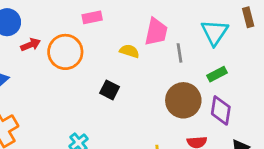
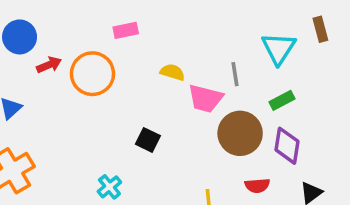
pink trapezoid: (156, 32) -> (205, 98), moved, turned 92
black square: (110, 90) -> (148, 140), moved

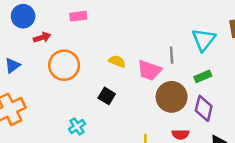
pink rectangle: (126, 30) -> (78, 16), moved
yellow semicircle: (172, 72) -> (117, 61), moved
orange circle: (92, 74) -> (64, 65), moved

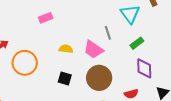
pink rectangle: (78, 16) -> (46, 18), moved
pink trapezoid: (149, 70) -> (93, 49), turned 30
brown circle: (172, 97) -> (99, 78), moved

